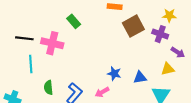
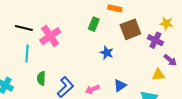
green rectangle: (74, 21) -> (94, 24), moved, turned 56
pink cross: (52, 43) -> (50, 36), turned 35
blue star: (114, 74) -> (107, 53), moved
blue triangle: (140, 77) -> (120, 85), moved, turned -32

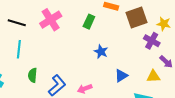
brown square: (130, 29) -> (137, 17), moved
pink cross: (50, 36) -> (51, 20), moved
blue triangle: (120, 85) -> (121, 76), moved

